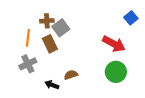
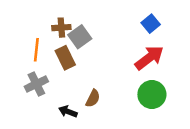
blue square: (131, 18) -> (151, 24), moved
red arrow: (114, 44) -> (149, 58), turned -65
brown semicircle: (71, 75) -> (93, 98), turned 136

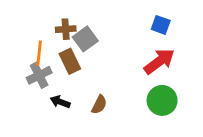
blue square: (151, 24) -> (161, 25), turned -30
gray cross: (36, 84) -> (39, 75), moved
black arrow: (68, 112) -> (60, 102), moved

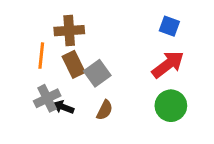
brown cross: (66, 29) -> (69, 31), size x1.4
gray square: (85, 39) -> (97, 73), moved
gray cross: (39, 75) -> (47, 98), moved

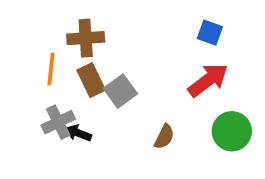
green circle: (171, 106) -> (232, 131), moved
brown semicircle: (105, 110) -> (164, 137), moved

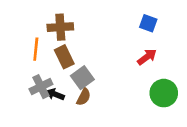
red arrow: (208, 80) -> (147, 57), size x0.7
gray square: (120, 91) -> (82, 78), moved
brown semicircle: (164, 137) -> (84, 97), moved

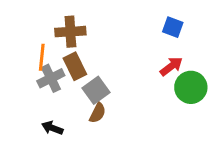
gray cross: (41, 87) -> (51, 78), moved
green circle: (164, 93) -> (191, 87), moved
black arrow: (55, 94) -> (52, 128), moved

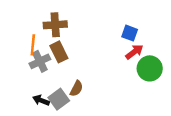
blue square: (173, 27) -> (130, 33), moved
gray square: (96, 90) -> (59, 99), moved

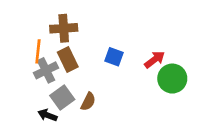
blue square: (130, 33) -> (114, 57), moved
gray square: (59, 99) -> (62, 98), moved

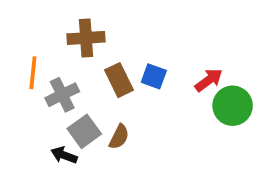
orange line: (38, 51) -> (33, 73), moved
brown rectangle: (68, 60) -> (119, 80), moved

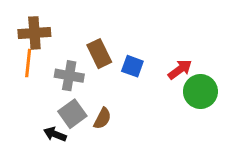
brown cross: (86, 38) -> (34, 33), moved
brown rectangle: (119, 80) -> (99, 54), moved
gray cross: (62, 95) -> (69, 76), moved, turned 36

